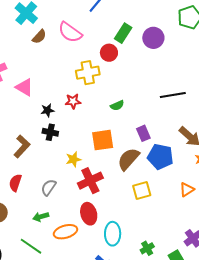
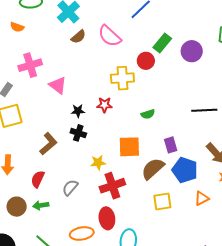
orange triangle: (187, 190) -> (202, 198), moved
green arrow: (41, 217) -> (41, 205), moved

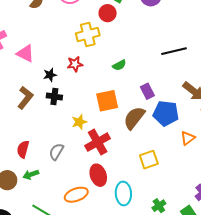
brown L-shape: (48, 144) -> (25, 98), moved
yellow square: (162, 201) -> (149, 160), moved

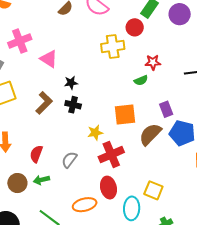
red star: (75, 64) -> (153, 62), moved
yellow square: (149, 160) -> (153, 190), moved, turned 36

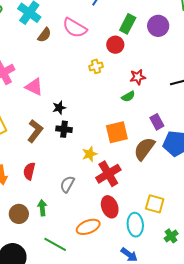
yellow cross: (113, 47) -> (96, 66), size x0.6
red semicircle: (36, 154) -> (29, 171), moved
green arrow: (41, 180) -> (42, 208), turned 105

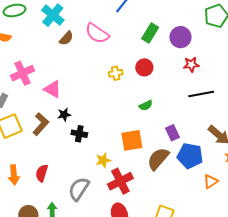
red circle: (115, 45) -> (144, 67), moved
red star: (138, 77) -> (191, 65), moved
black star: (59, 108) -> (64, 115), moved
brown L-shape: (35, 131) -> (41, 124), moved
gray semicircle: (67, 184) -> (79, 189), size x1.4

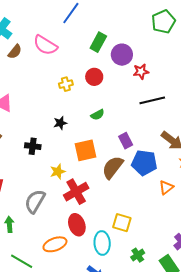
purple circle: (180, 37) -> (122, 55), moved
black star: (64, 115) -> (60, 123), moved

